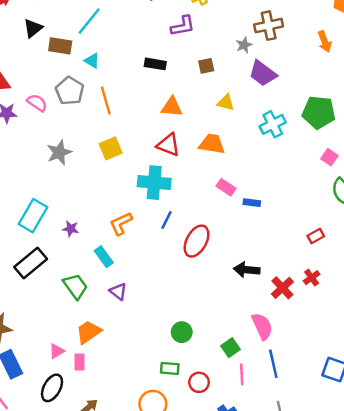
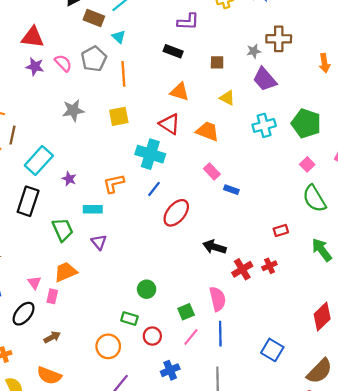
purple L-shape: (183, 26) -> (188, 22), moved
cyan rectangle: (104, 257) -> (93, 209), turned -66
black rectangle: (31, 263) -> (28, 201), turned -44
pink triangle: (57, 351) -> (34, 283), turned -48
pink line: (242, 374) -> (191, 337), turned 30

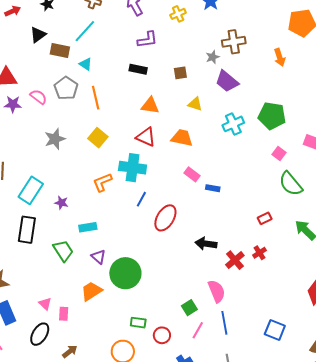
yellow square: (119, 116) -> (98, 138), turned -30
orange L-shape: (114, 184) -> (102, 182), moved
orange trapezoid: (66, 272) -> (91, 291), moved
green circle: (147, 289) -> (125, 273), moved, size x1.8

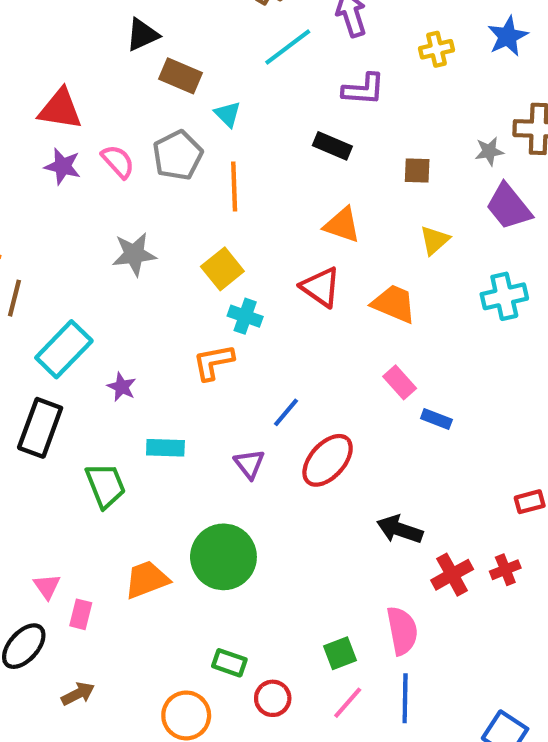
cyan line: (85, 31) -> (288, 47), moved
yellow triangle: (195, 104) -> (435, 240), turned 49
cyan cross: (133, 168) -> (245, 316), moved, size x0.6
purple triangle: (98, 257) -> (249, 464), moved

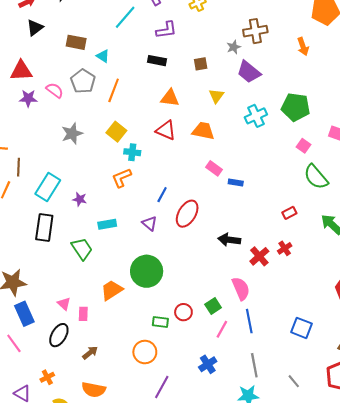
black triangle: (142, 35) -> (35, 28), moved
orange line: (234, 186) -> (114, 90), turned 35
red circle: (273, 698) -> (183, 312), moved

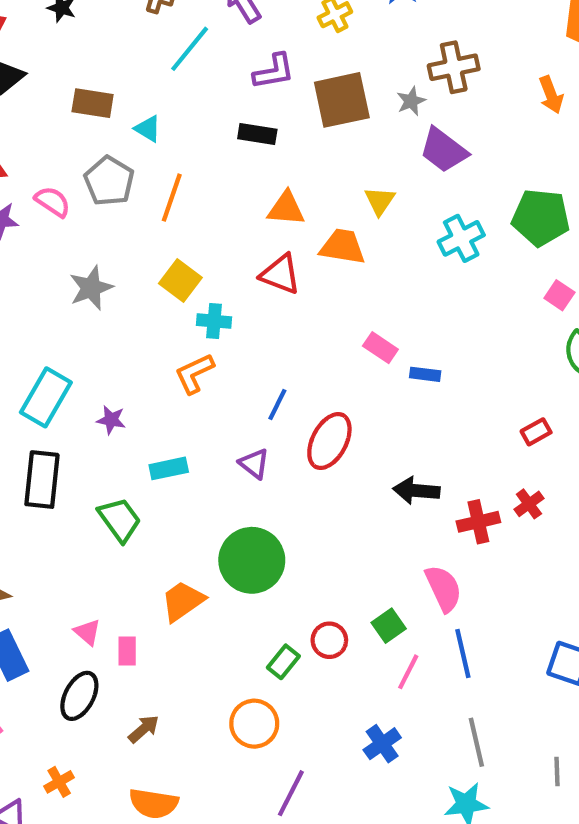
brown square: (201, 64) -> (342, 100), moved, size x2.0
orange trapezoid: (203, 131) -> (343, 247), moved
red cross: (259, 256) -> (478, 522), turned 30
green rectangle: (160, 322) -> (283, 662), turned -56
gray line: (294, 381) -> (557, 771), turned 40

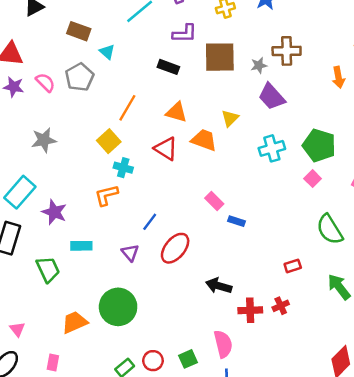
orange line: (172, 198) -> (127, 108), moved
gray star: (91, 288) -> (44, 140), moved
pink square: (559, 295) -> (313, 179), moved
purple star: (111, 420) -> (54, 212), size x1.5
pink rectangle: (127, 651) -> (53, 363), moved

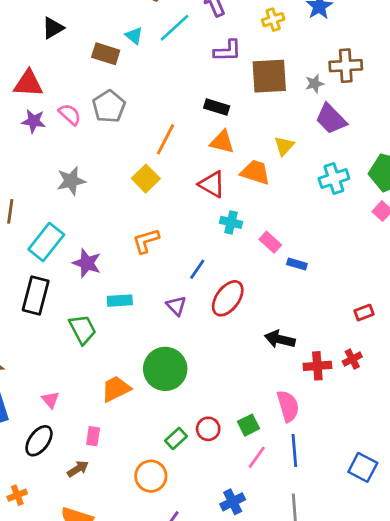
cyan triangle: (107, 52) -> (134, 36), moved
black rectangle: (168, 67) -> (217, 107), moved
cyan cross: (123, 168) -> (231, 222), moved

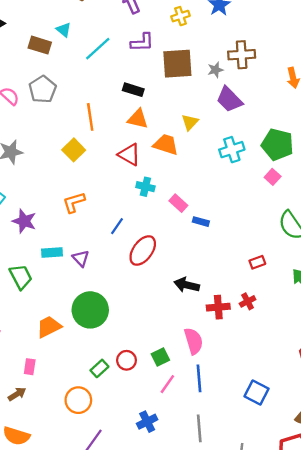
cyan line: (175, 28) -> (98, 49), moved
orange line: (166, 139) -> (90, 117), turned -36
purple triangle: (176, 306) -> (81, 258), moved

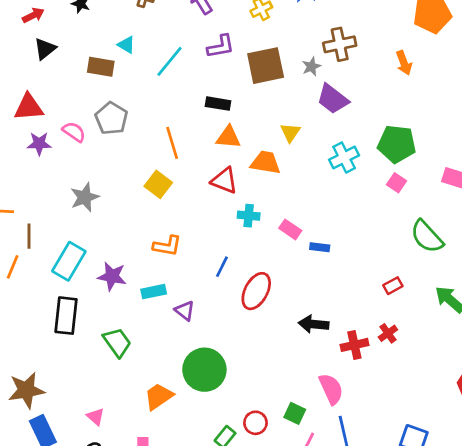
orange L-shape: (74, 202) -> (167, 246), turned -145
cyan rectangle: (52, 253) -> (154, 292), moved
green square: (160, 357) -> (295, 413), turned -30

